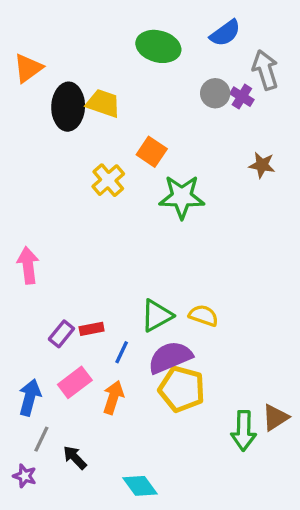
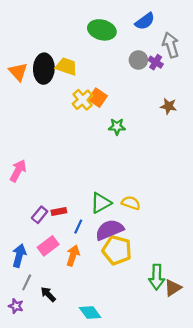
orange triangle: (28, 68) -> (18, 72), moved, turned -36
yellow cross: (108, 180) -> (83, 100), moved
green star: (182, 197) -> (117, 127), size x0.6
pink arrow: (28, 265) -> (18, 171), turned 35
brown triangle: (275, 417) -> (173, 288), moved

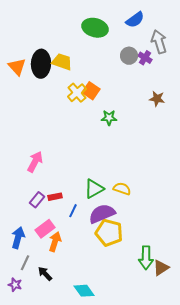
pink arrow: (18, 171) -> (35, 162), moved
orange arrow: (73, 256) -> (55, 242), moved

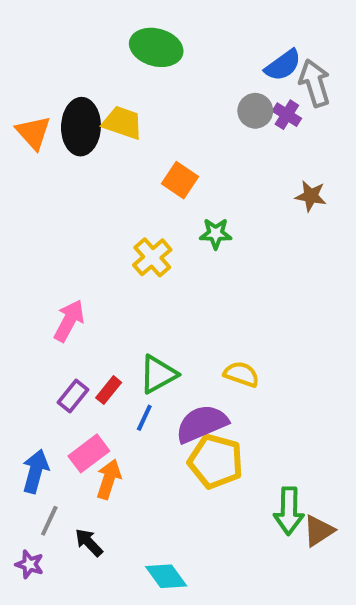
blue semicircle: (135, 20) -> (283, 65), moved
green ellipse: (95, 28) -> (156, 47), moved
yellow cross: (77, 93) -> (152, 257), moved
green triangle: (94, 189) -> (158, 374), moved
red rectangle: (55, 197) -> (109, 390), turned -40

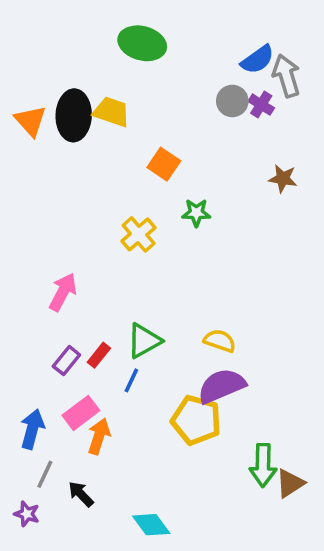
purple semicircle: (202, 424) -> (221, 386), moved

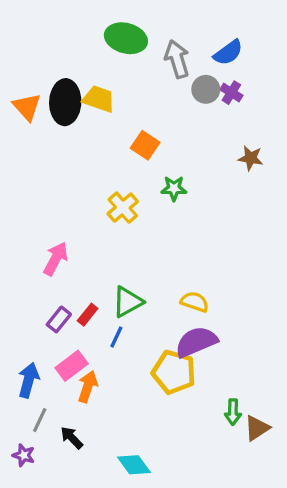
gray arrow: (286, 76) -> (177, 59), moved
green arrow: (263, 465) -> (233, 412), size x0.7

